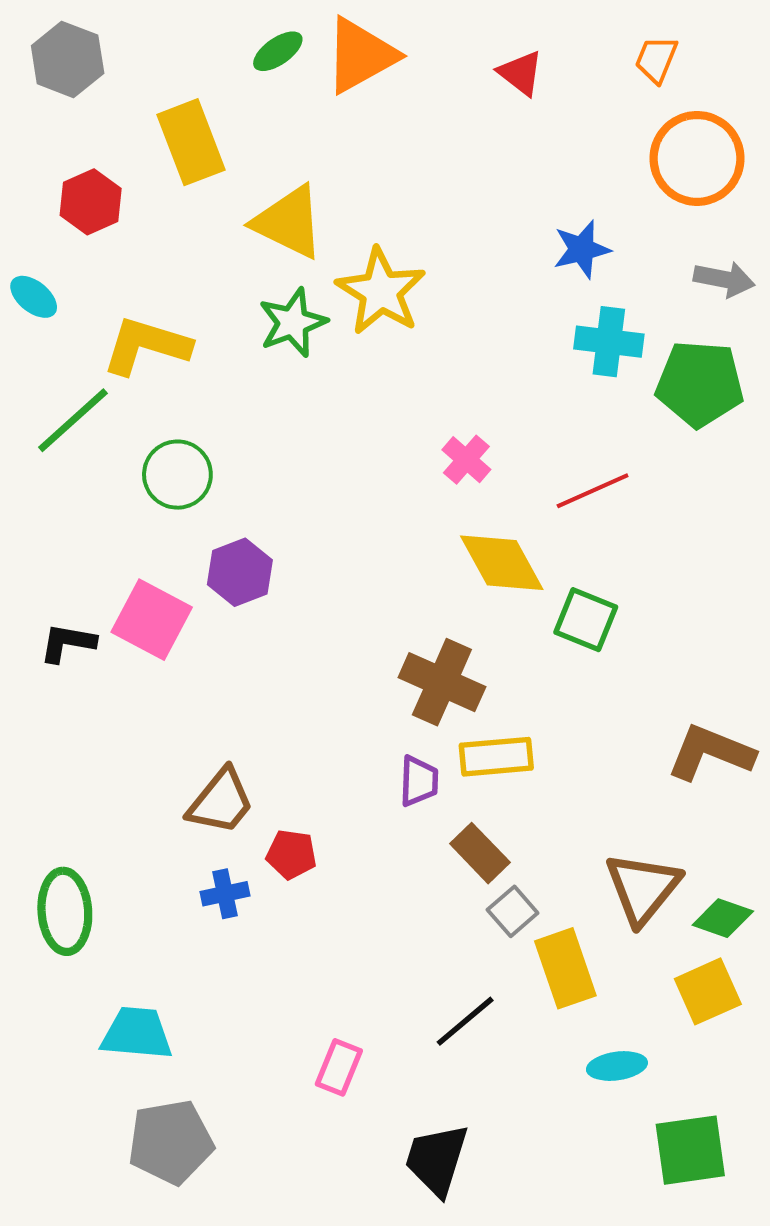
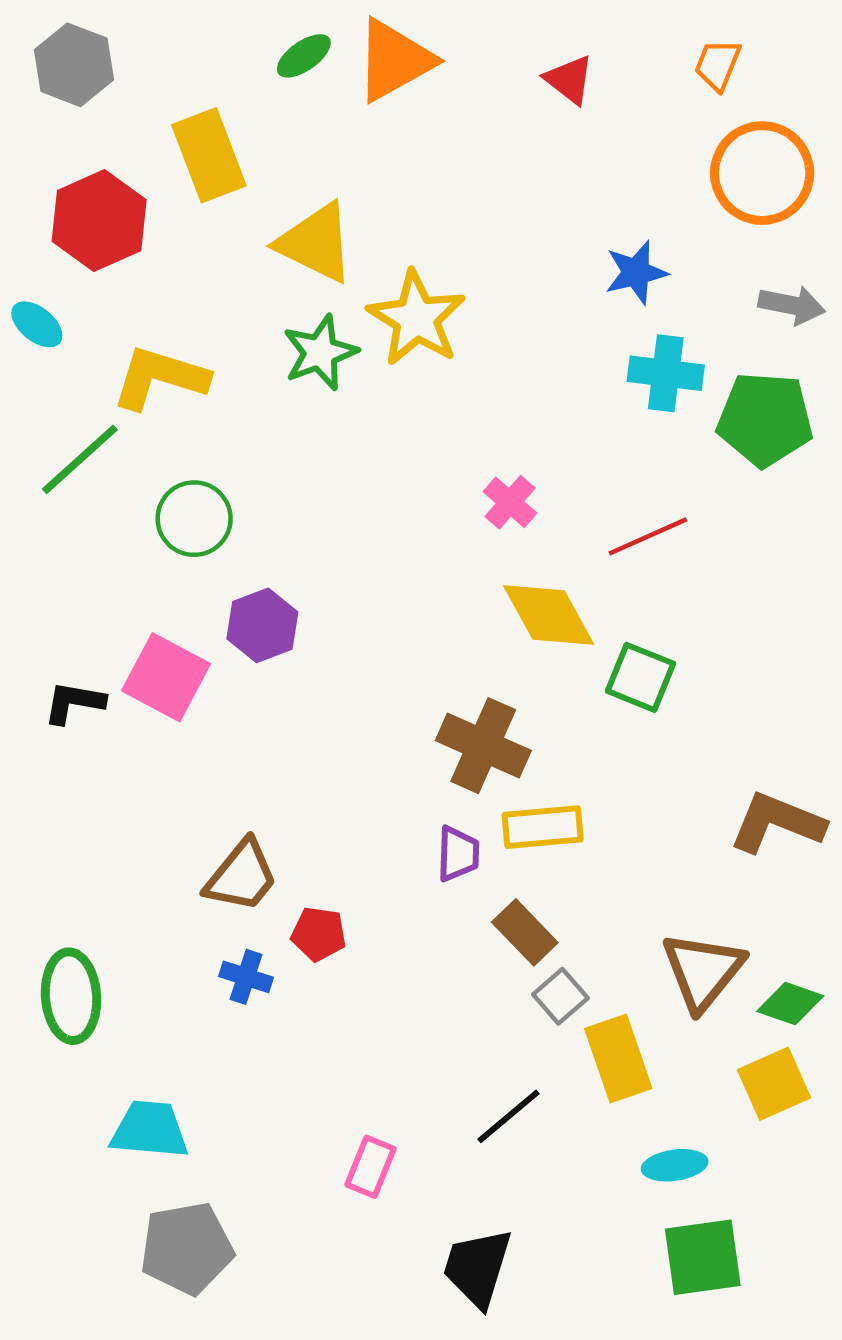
red hexagon: (91, 202) -> (99, 221), size x1.4
blue cross: (225, 894) -> (246, 977), turned 30
green square: (690, 1150) -> (703, 1257), moved

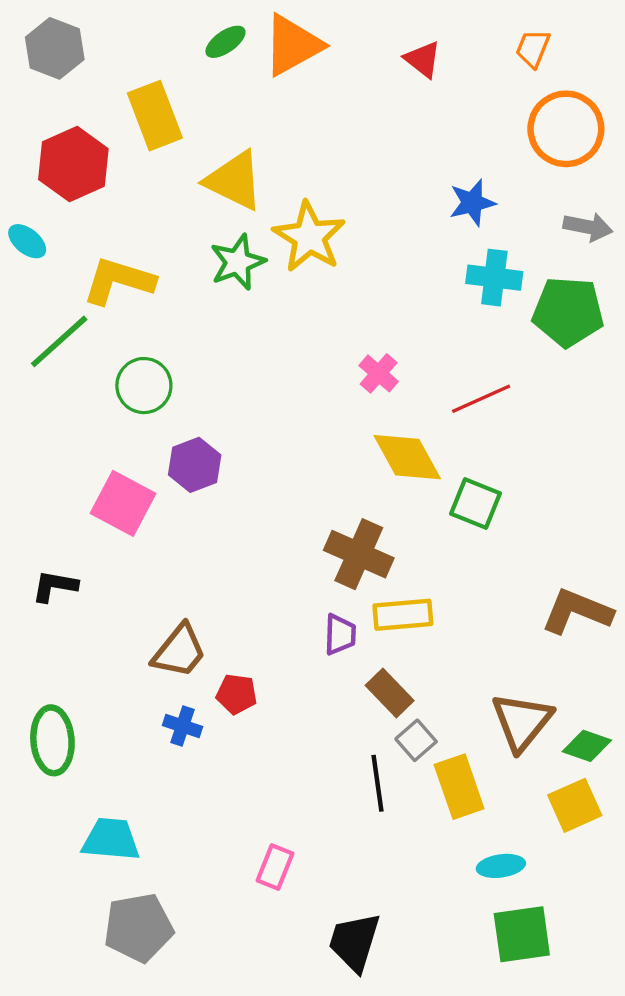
black L-shape: (74, 703) -> (55, 586), moved
black line: (509, 1116) -> (378, 783), moved, turned -58

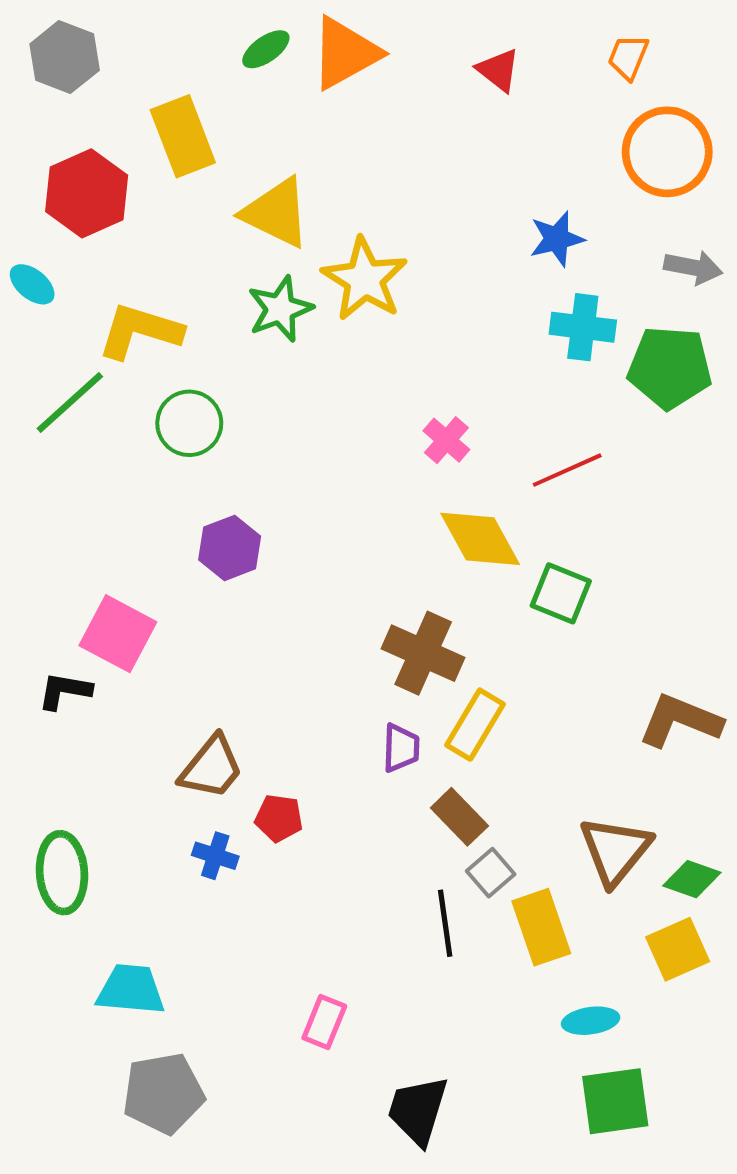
green circle: (144, 386) -> (189, 423), moved
pink square: (123, 503) -> (118, 634), moved
yellow rectangle: (403, 615) -> (475, 725), turned -54

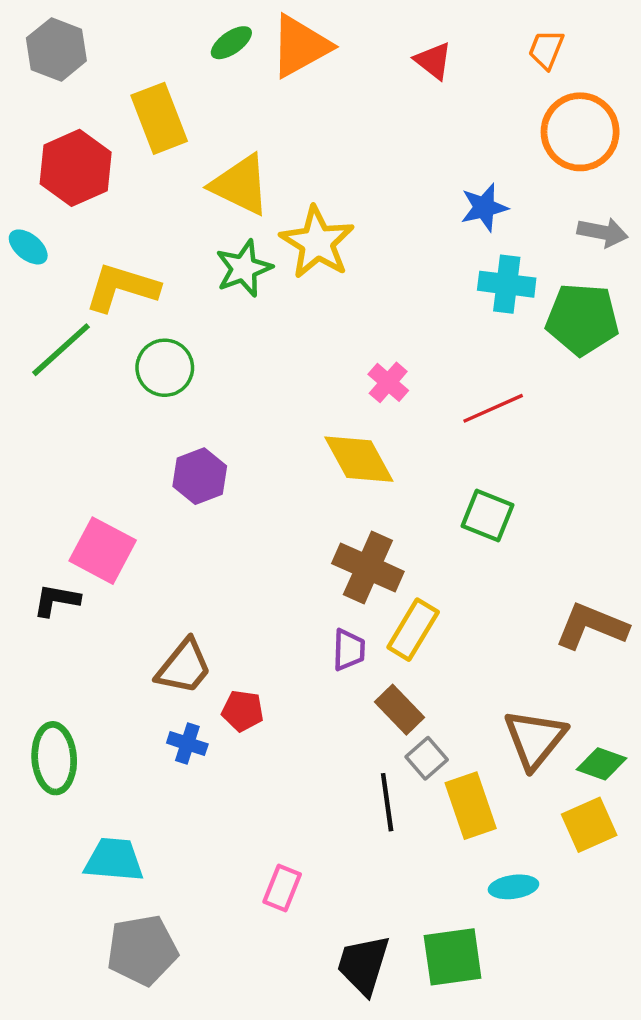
yellow diamond: (480, 539) -> (359, 459), moved
green square: (615, 1101) -> (453, 957), moved

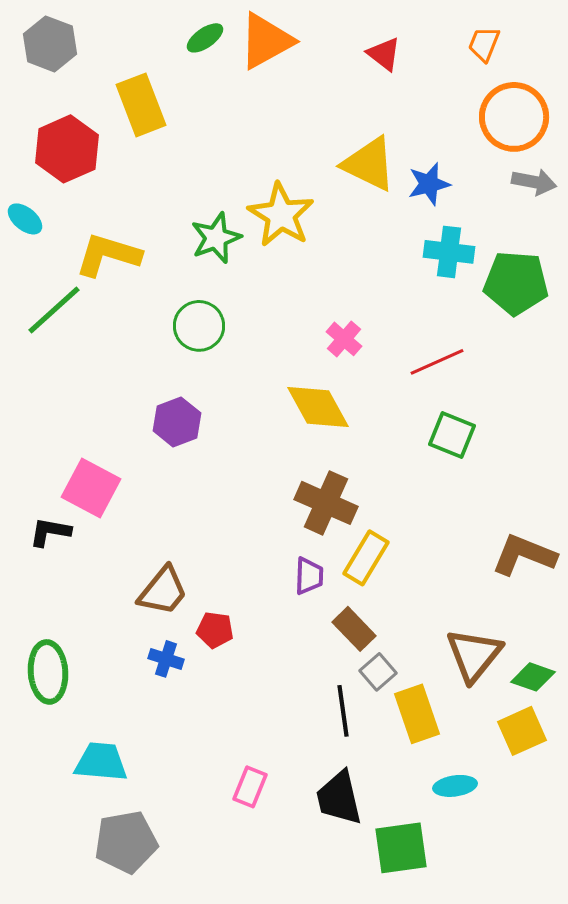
yellow triangle: (240, 185) -> (369, 164), moved
gray arrow: (603, 232) -> (534, 182), moved
green circle: (165, 368) -> (199, 326), moved
green square: (488, 516) -> (452, 435), moved
black trapezoid: (363, 965) -> (339, 798), moved, turned -30

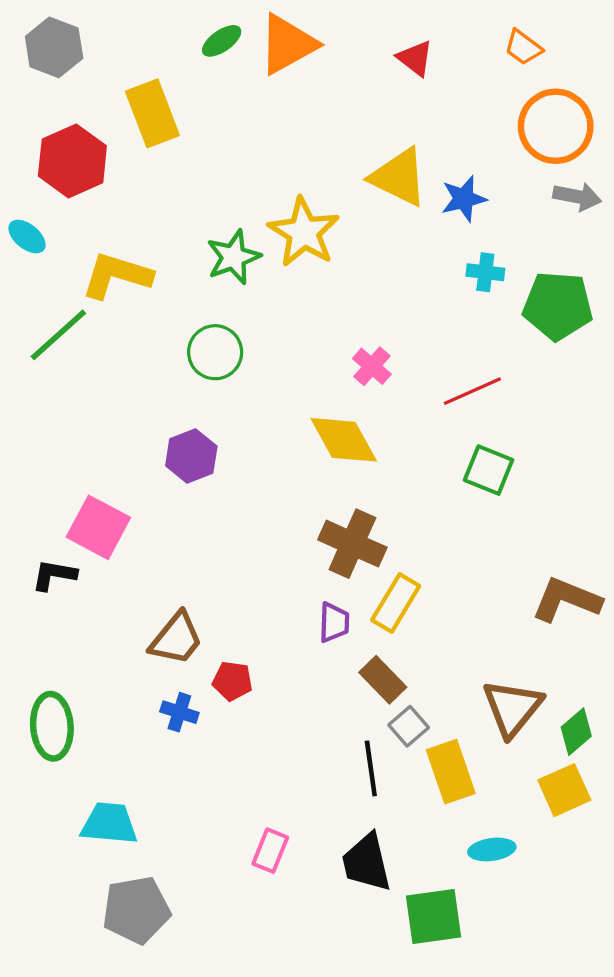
orange trapezoid: (484, 44) -> (523, 47), turned -75
cyan cross: (449, 252) -> (485, 272), size x0.7
green diamond: (533, 677) -> (576, 732), turned -60

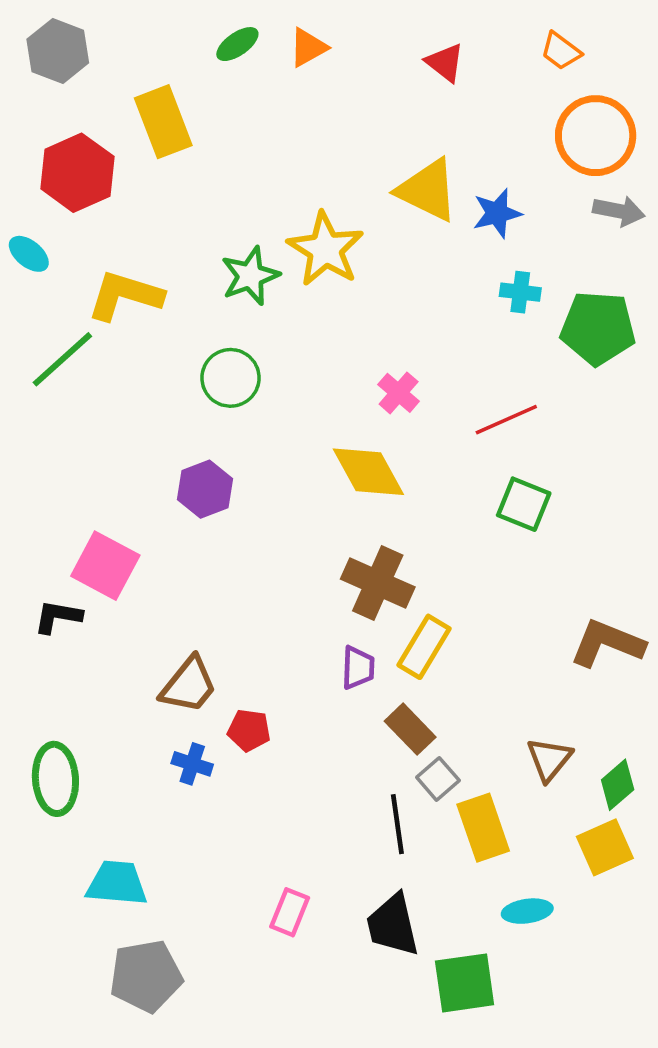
orange triangle: (288, 44) -> (308, 48), size x0.6
brown triangle: (512, 708) -> (549, 759), size x0.7

